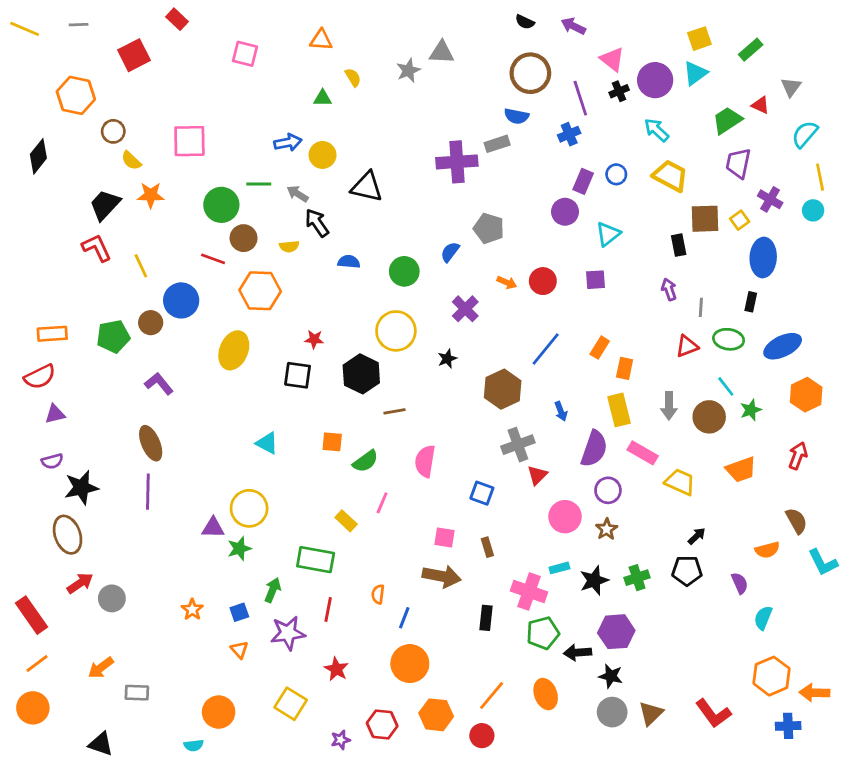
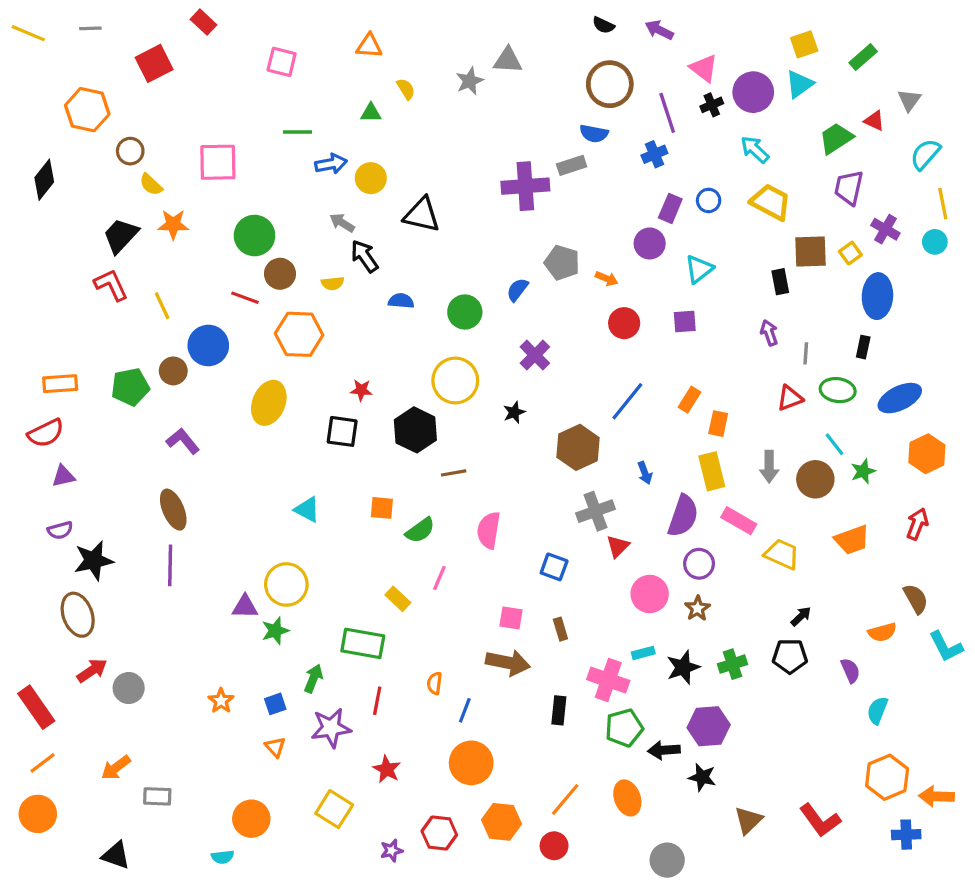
green line: (259, 184) -> (298, 132), moved
orange arrow: (507, 282) -> (607, 279), moved
gray circle: (612, 712) -> (667, 860), moved

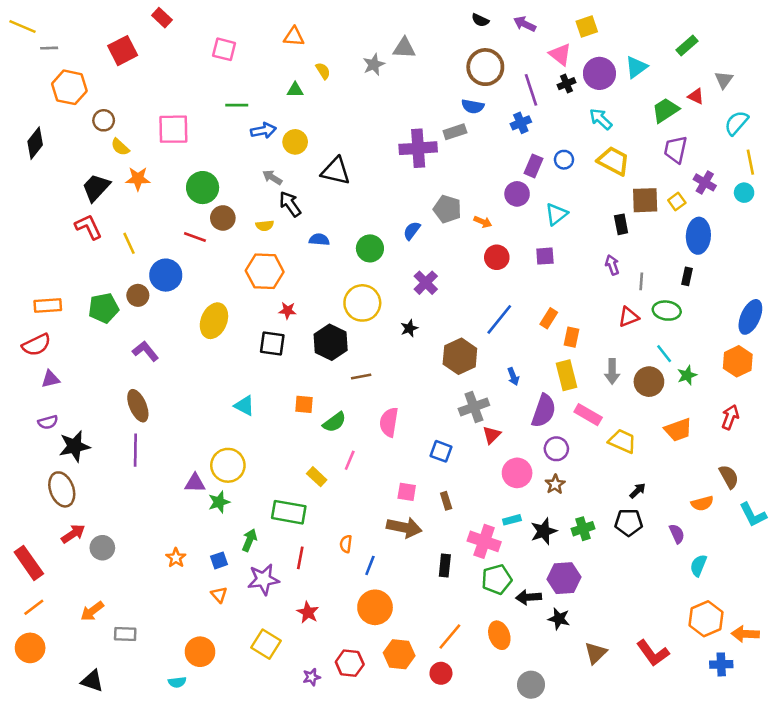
gray line: (90, 28) -> (49, 48), moved
yellow square: (804, 44) -> (587, 26), moved
orange hexagon: (299, 334) -> (265, 271), moved
blue ellipse: (900, 398) -> (750, 317), moved, turned -40

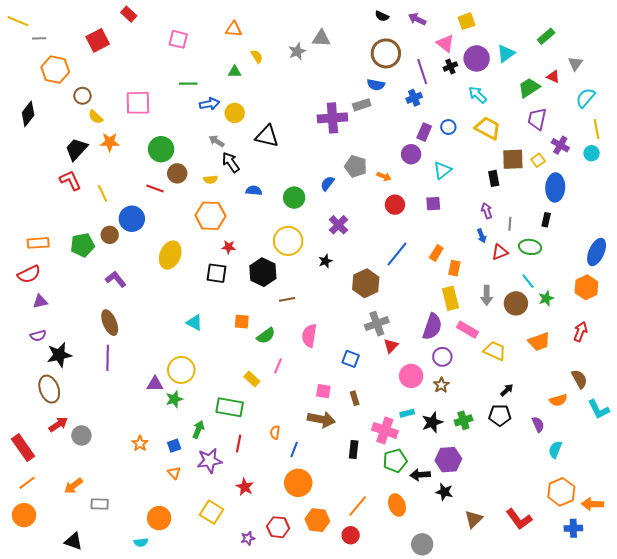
blue arrow: (513, 377) -> (482, 236), moved

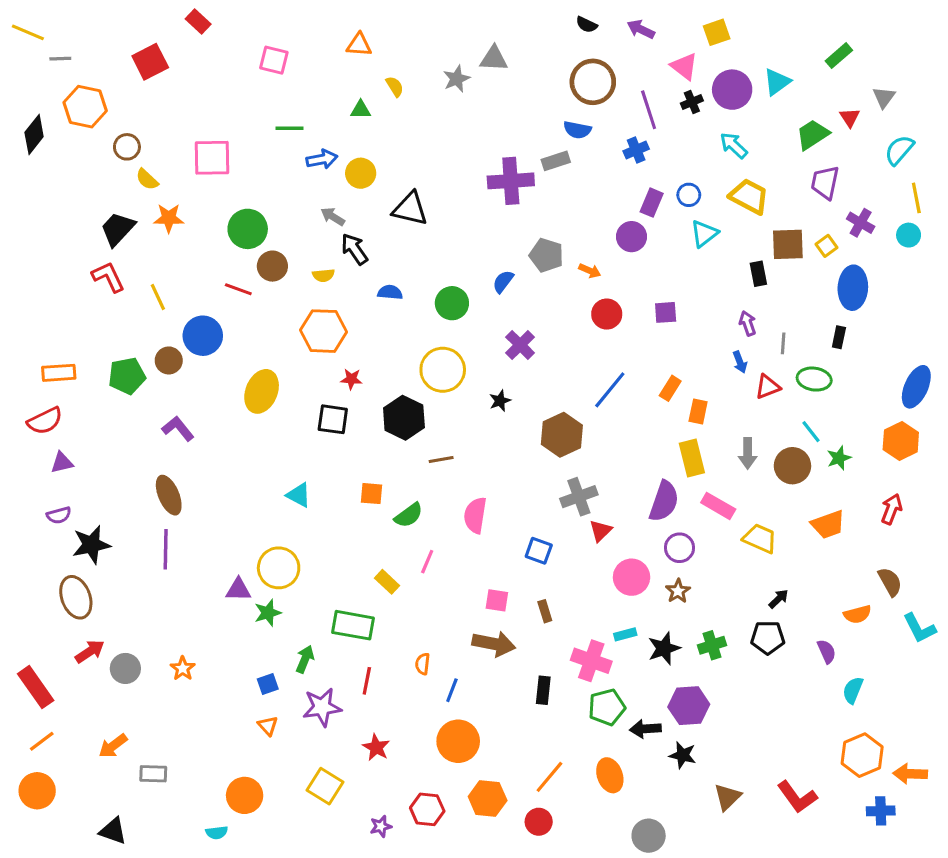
red triangle: (553, 77) -> (850, 117), turned 32
black diamond: (28, 114) -> (34, 134), moved
cyan triangle: (442, 170) -> (704, 234), moved
orange star: (140, 444) -> (183, 668), moved

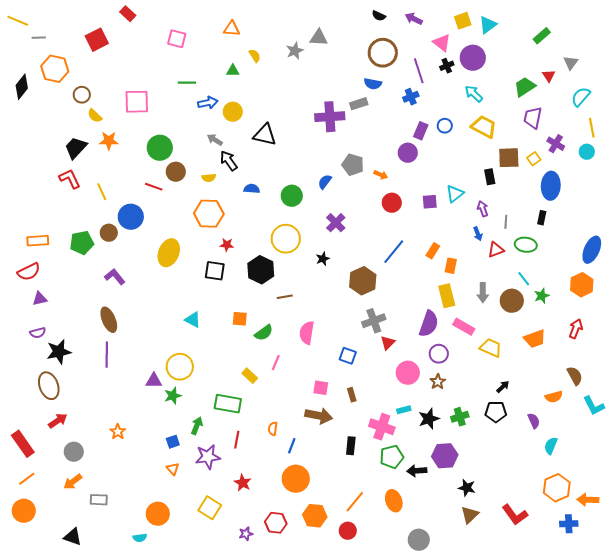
cyan triangle: (777, 82) -> (488, 25), moved
cyan triangle: (704, 234) -> (455, 194), moved
gray circle: (125, 668) -> (74, 452), moved
black star: (683, 755) -> (467, 488), moved

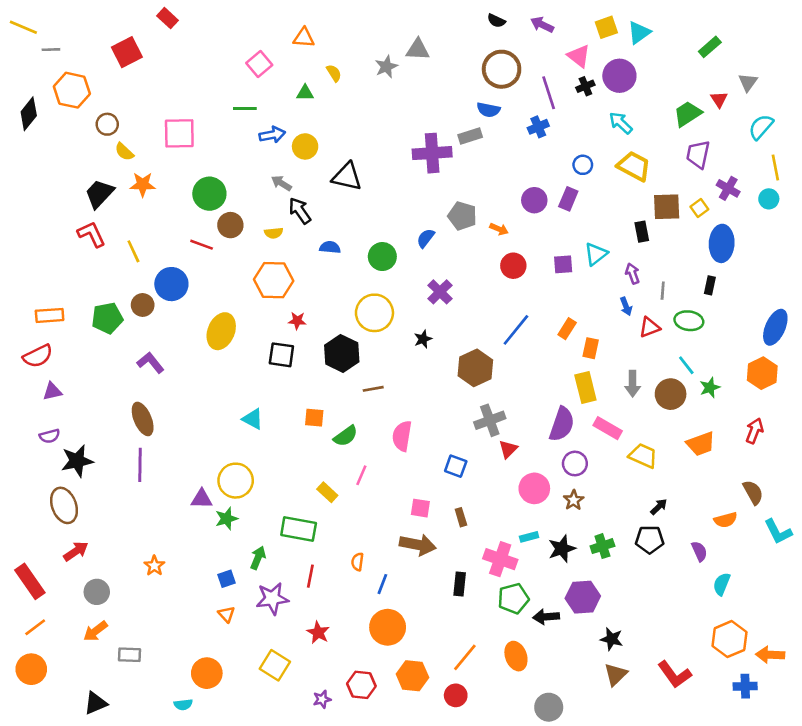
pink square: (177, 39) -> (259, 64), moved, turned 36
purple rectangle: (421, 131) -> (568, 199), moved
black triangle: (73, 537) -> (95, 703), turned -42

